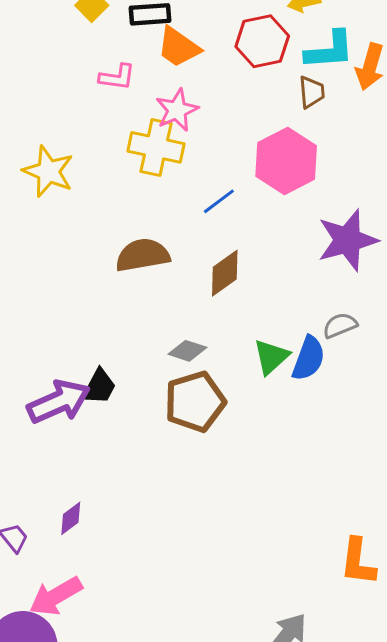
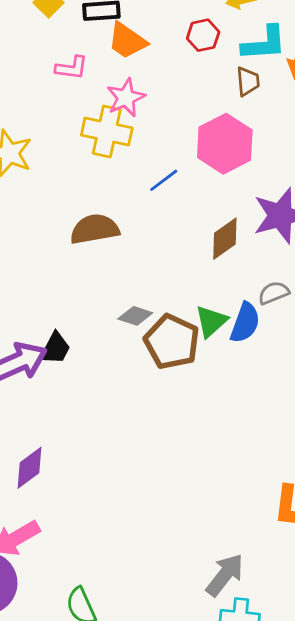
red hexagon: (262, 41) -> (203, 35), size x0.7
brown diamond: (225, 273) -> (225, 239), moved
brown pentagon: (195, 402) -> (172, 342), moved, turned -30
purple diamond: (71, 518) -> (30, 468), size x1.4

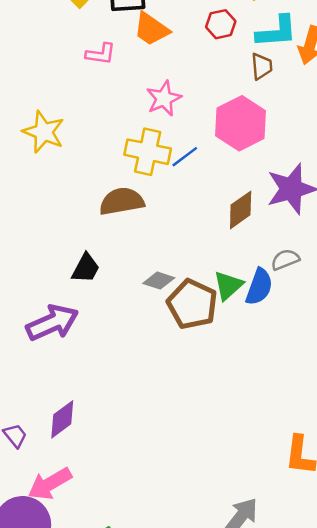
pink star: (126, 98) -> (164, 98), moved
yellow cross: (107, 131) -> (148, 152), moved
black trapezoid: (55, 348) -> (86, 268), moved

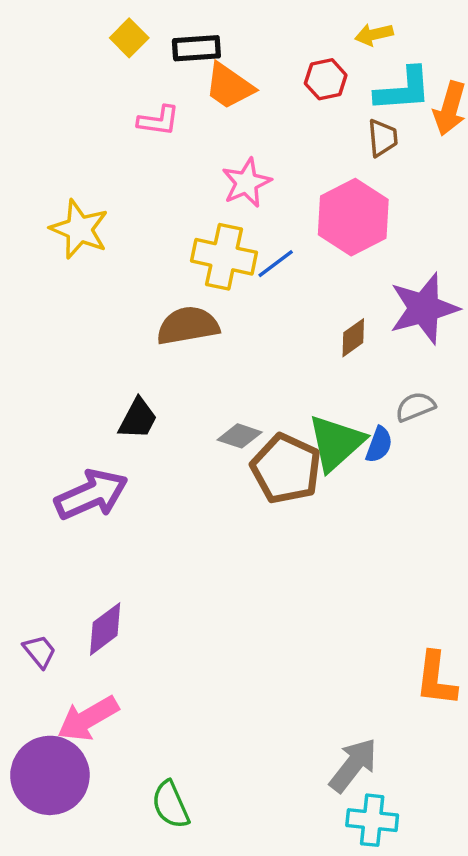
brown diamond: (241, 210) -> (353, 338), size x0.7
green triangle: (228, 286) -> (336, 443), size x1.4
blue semicircle: (259, 287) -> (379, 445), size x0.7

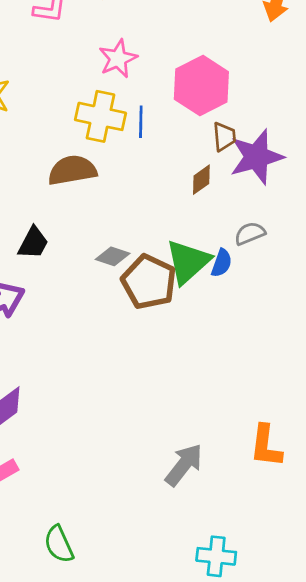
brown trapezoid: (383, 138) -> (224, 137), moved
blue line: (276, 264) -> (141, 122), turned -52
gray arrow: (353, 765) -> (184, 465), moved

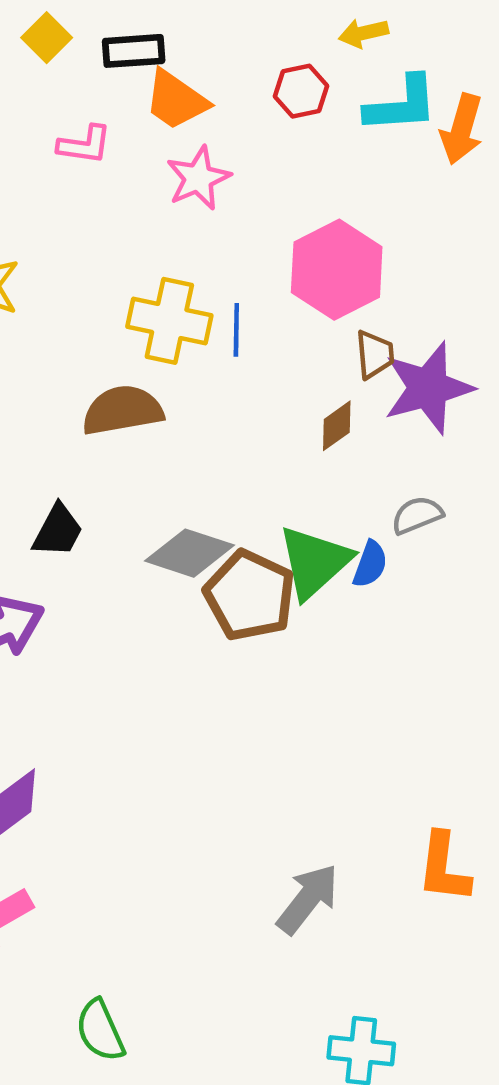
pink star: (118, 59) -> (198, 178), moved
gray diamond: (113, 256) -> (189, 553), size x1.5

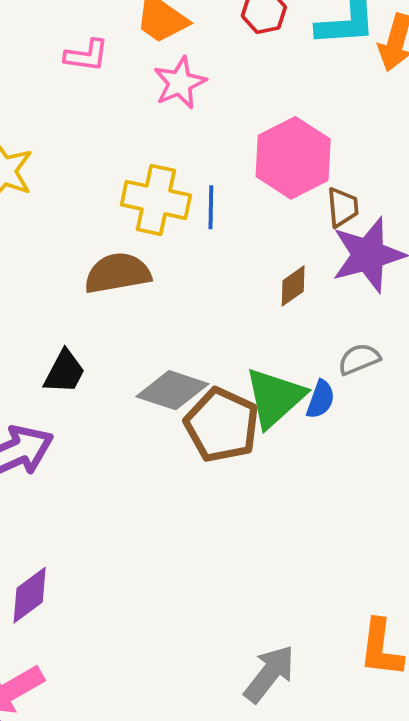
brown trapezoid: (375, 354) -> (343, 207), moved

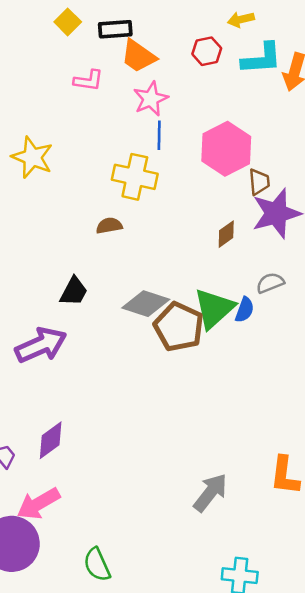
blue line: (211, 207) -> (159, 135), moved
brown semicircle: (118, 273) -> (109, 226), size x0.6

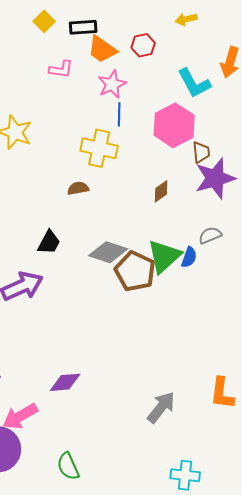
red hexagon: (207, 51) -> (143, 45), moved
cyan L-shape: (262, 59) -> (194, 83), moved, turned 66
brown diamond: (226, 234) -> (161, 191), moved
purple diamond: (51, 440) -> (65, 382), moved, turned 32

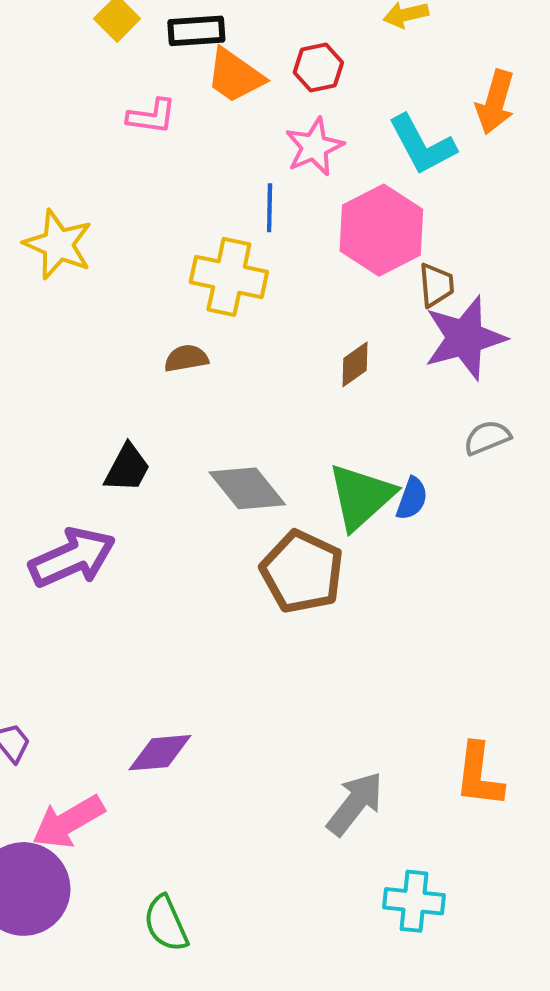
pink star: (112, 84) -> (314, 147), moved
gray semicircle: (210, 235) -> (487, 438), moved
gray diamond: (108, 252) -> (247, 488), turned 33
brown pentagon: (135, 271) -> (302, 572), moved
cyan cross: (185, 475) -> (414, 901), moved

